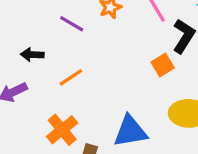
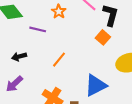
orange line: (71, 77) -> (59, 60), moved

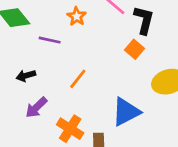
purple arrow: (14, 84) -> (36, 107), moved

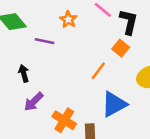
black arrow: (26, 76) -> (24, 73), turned 91
orange line: (78, 79) -> (98, 71), moved

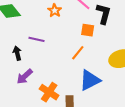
purple line: (44, 41) -> (36, 39), moved
orange square: (121, 48) -> (88, 30), moved, turned -32

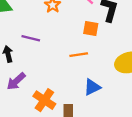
orange line: (78, 53) -> (79, 55), turned 42
blue triangle: (90, 80) -> (92, 87), size x0.7

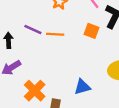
orange line: (79, 55) -> (55, 34), moved

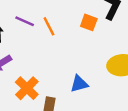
orange line: (55, 34) -> (49, 26), turned 60

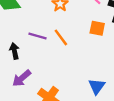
blue triangle: (79, 84) -> (97, 86), turned -30

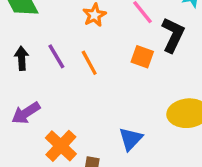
purple line: (37, 36) -> (56, 56), turned 36
black arrow: (14, 51) -> (22, 58), moved

